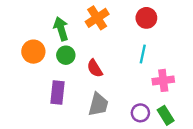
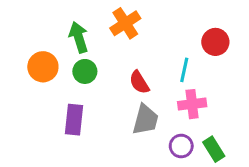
red circle: (146, 18) -> (215, 42), moved
red semicircle: (95, 68) -> (139, 82), moved
pink cross: (163, 80) -> (192, 104), moved
gray trapezoid: (98, 104) -> (145, 120), moved

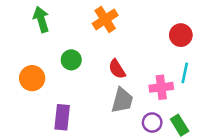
green arrow: (79, 37) -> (41, 19), moved
orange circle: (43, 67) -> (32, 78), moved
cyan line: (184, 70) -> (185, 73), moved
purple rectangle: (74, 120) -> (62, 117), moved

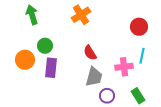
green circle: (71, 60) -> (45, 46), moved
purple rectangle: (62, 117) -> (51, 68), moved
purple circle: (152, 123) -> (107, 96), moved

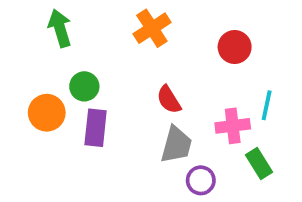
red circle: (139, 27) -> (235, 47), moved
green rectangle: (138, 96) -> (259, 163), moved

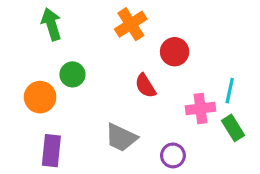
red circle: (235, 47) -> (175, 52), moved
purple rectangle: (96, 128) -> (51, 151), moved
gray trapezoid: (176, 145) -> (121, 138), moved, turned 100
green rectangle: (259, 163) -> (233, 128), moved

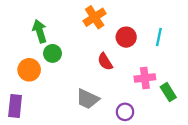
green arrow: (51, 24) -> (40, 31), moved
cyan line: (230, 91) -> (159, 37), moved
purple rectangle: (51, 151) -> (15, 106), moved

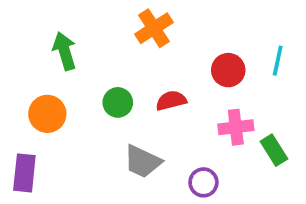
red circle: (126, 37) -> (228, 70), moved
cyan line: (159, 37) -> (278, 61), moved
green circle: (52, 53) -> (118, 102), moved
red semicircle: (105, 62) -> (171, 101), turned 108

